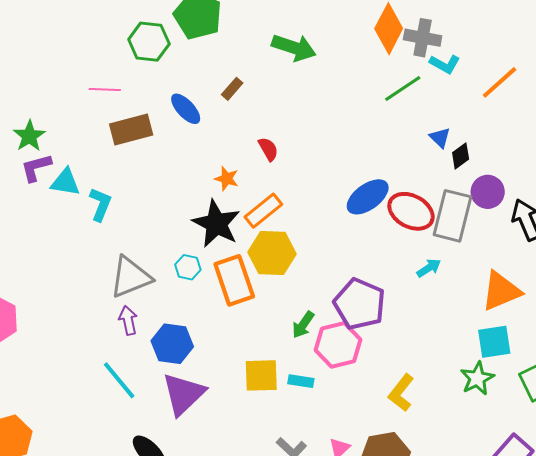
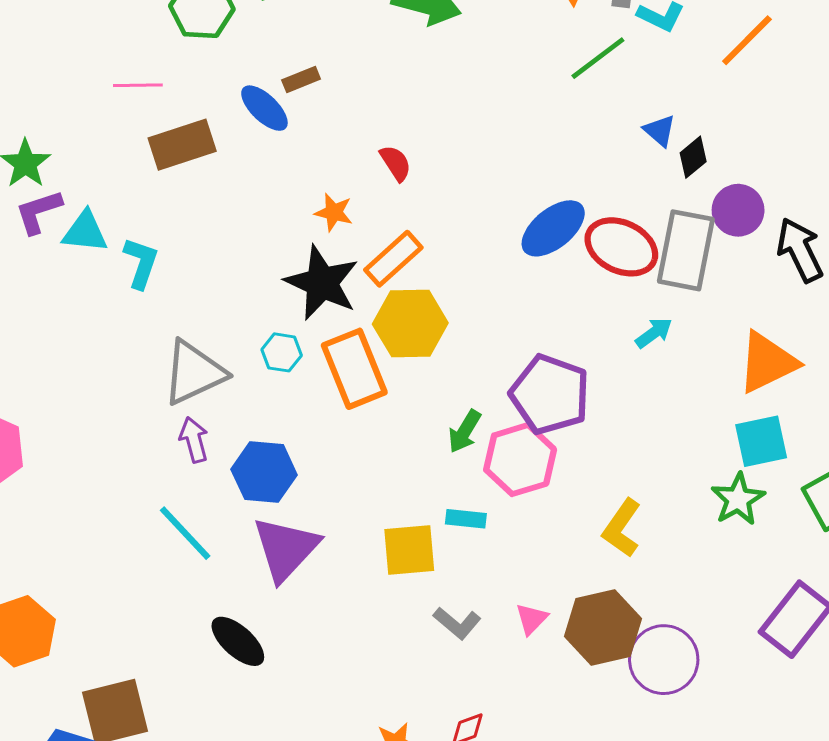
brown rectangle: (232, 89) -> (301, 80), moved, turned 30
yellow square: (261, 375) -> (409, 550), moved

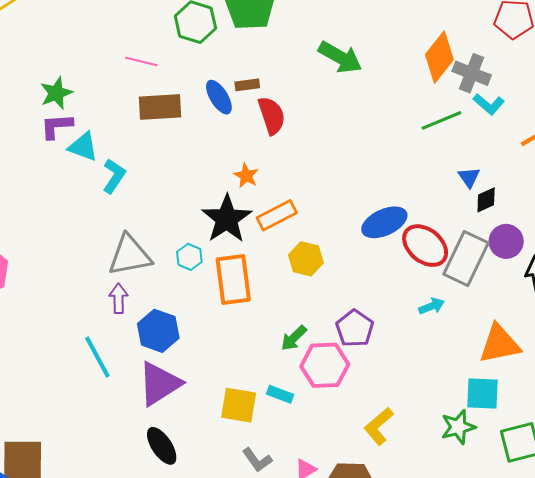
red semicircle: (396, 163) -> (272, 116), moved, size x1.5
yellow hexagon: (410, 323) -> (306, 259), moved, size x0.7
purple pentagon: (550, 394) -> (355, 328), size x0.7
black ellipse: (238, 641) -> (162, 446), moved

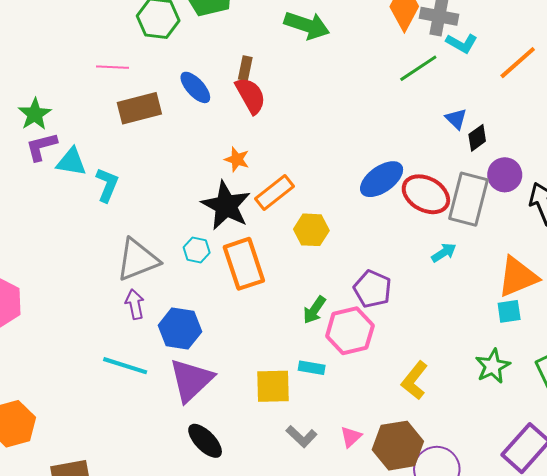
brown rectangle: (247, 85) -> (245, 68), moved, turned -60
cyan line: (97, 357) -> (125, 366), turned -33
cyan square: (483, 394) -> (509, 311), moved, size x0.7

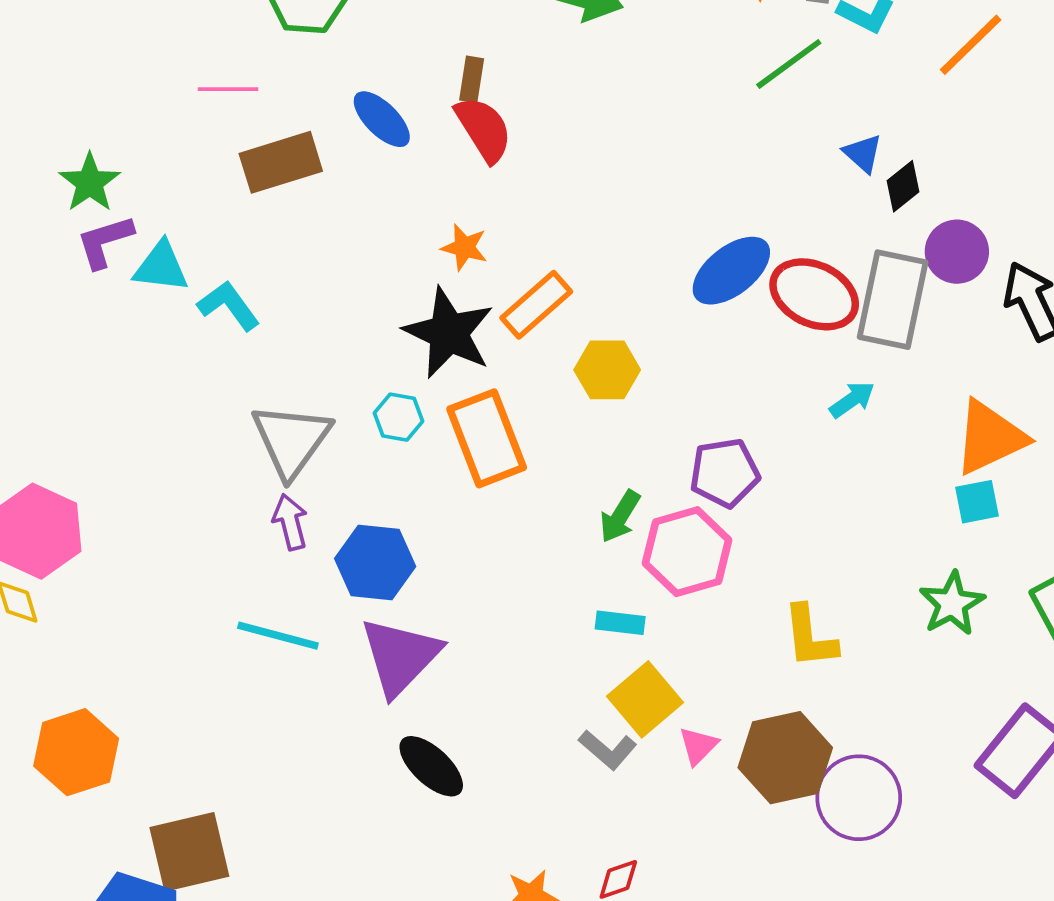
cyan L-shape: (107, 185) -> (229, 306), turned -56
gray triangle: (138, 260) -> (291, 440), turned -30
purple pentagon: (372, 289) -> (725, 473), turned -30
yellow L-shape: (415, 380) -> (810, 637), turned -42
yellow square: (273, 386) -> (645, 699), moved, turned -36

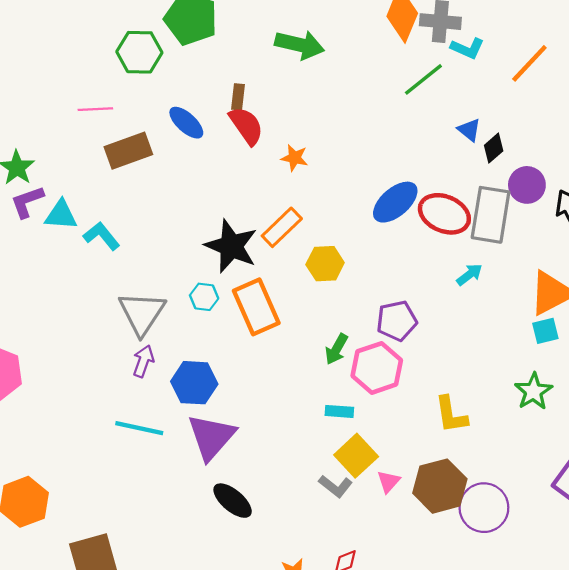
orange star: (464, 247) -> (295, 158), moved
purple arrow: (290, 522) -> (143, 361), turned 36

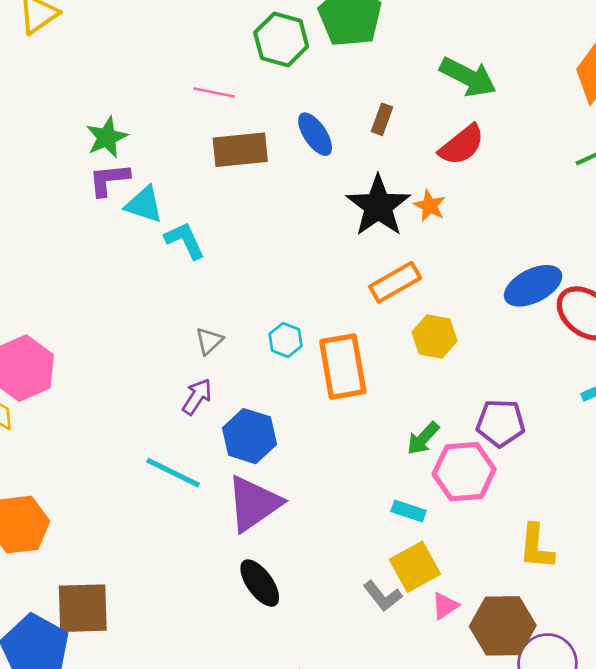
red semicircle: (246, 126) -> (462, 145), moved, turned 72
black star: (231, 246) -> (378, 206), moved
gray triangle: (142, 313) -> (209, 341), size x0.5

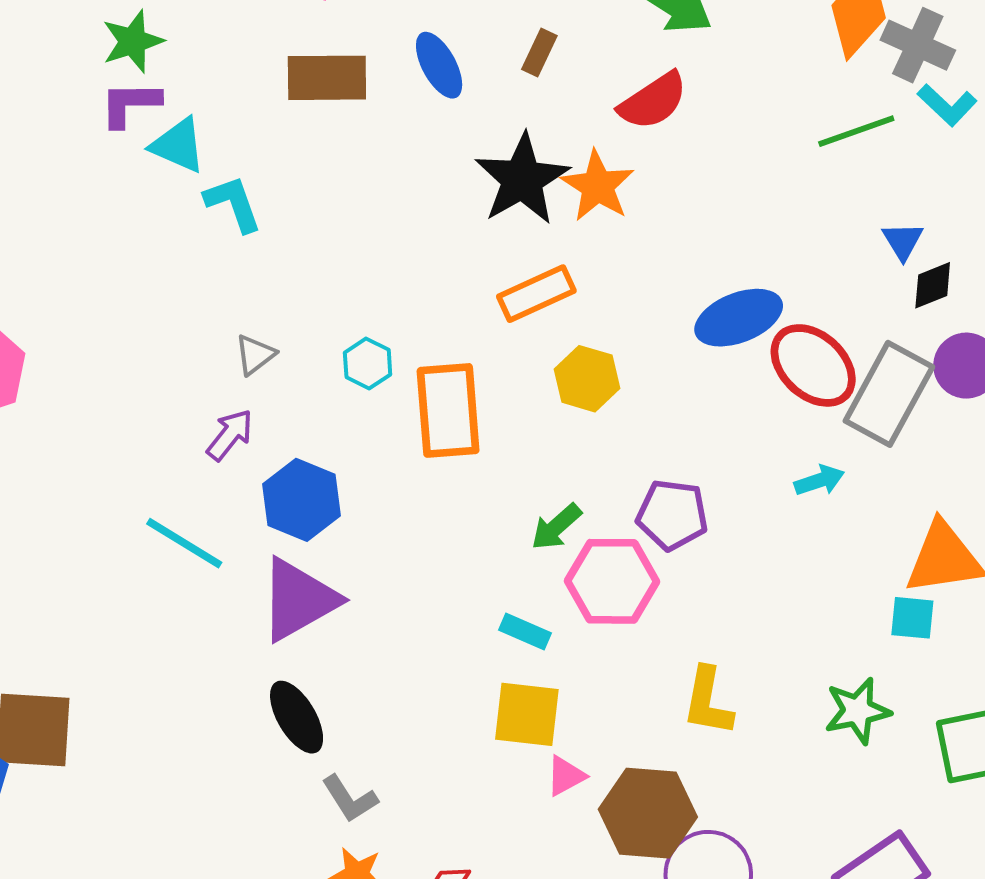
orange star: (430, 206) -> (598, 186), size x1.5
yellow square: (415, 567) -> (527, 714), turned 30
gray L-shape: (383, 596) -> (350, 799), moved

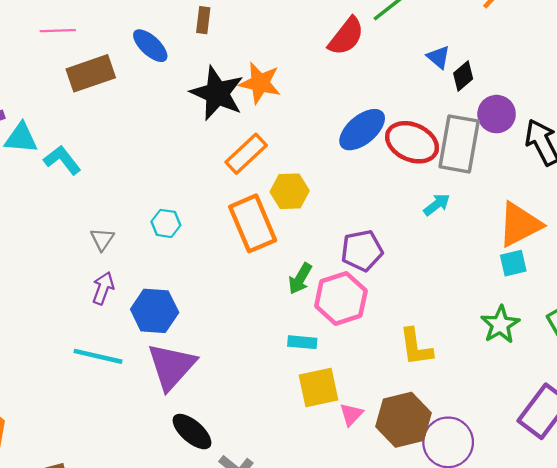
red semicircle: (653, 101) -> (346, 36), moved
orange rectangle: (448, 410) -> (253, 223), moved

